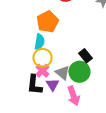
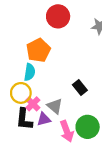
yellow circle: (42, 58) -> (21, 93), moved
green circle: (79, 72) -> (88, 127), moved
purple triangle: (52, 85) -> (44, 119), turned 48

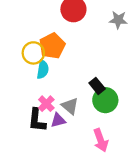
yellow circle: (21, 93) -> (33, 53), moved
green circle: (88, 127) -> (105, 100), moved
pink arrow: (67, 131) -> (101, 140), moved

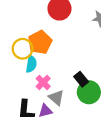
pink cross: (46, 104) -> (43, 82), moved

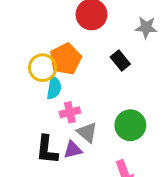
black rectangle: (81, 79) -> (120, 60), moved
pink cross: (43, 82) -> (70, 112), turned 32

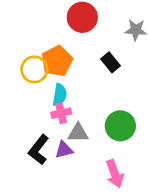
cyan semicircle: (54, 88) -> (60, 95), moved
gray triangle: (87, 132) -> (78, 133), turned -40
black L-shape: (47, 150) -> (39, 150), turned 32

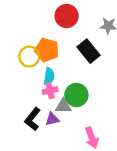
orange pentagon: (57, 61) -> (47, 50), turned -30
black rectangle: (110, 62) -> (89, 51), size x1.5
green circle: (120, 126) -> (76, 95), moved

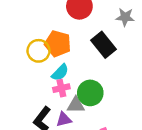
cyan semicircle: (49, 76) -> (60, 72), turned 35

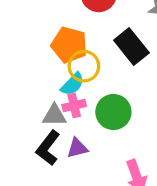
yellow circle: (39, 51) -> (84, 66), moved
gray triangle: (76, 105) -> (54, 115), moved

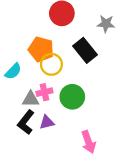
cyan semicircle: (72, 84) -> (13, 71), moved

